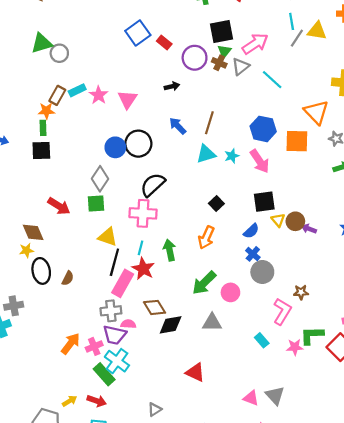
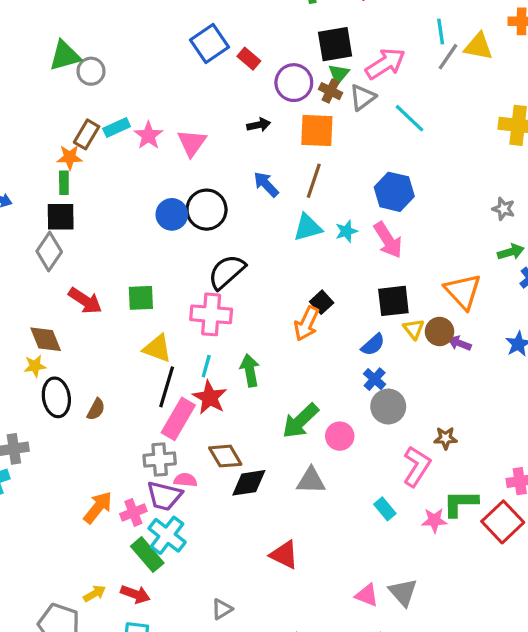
orange triangle: (316, 112) -> (463, 291), moved
orange square: (297, 141) -> (317, 130), moved
gray diamond: (100, 179) -> (49, 252), moved
orange arrow: (206, 238) -> (306, 324), moved

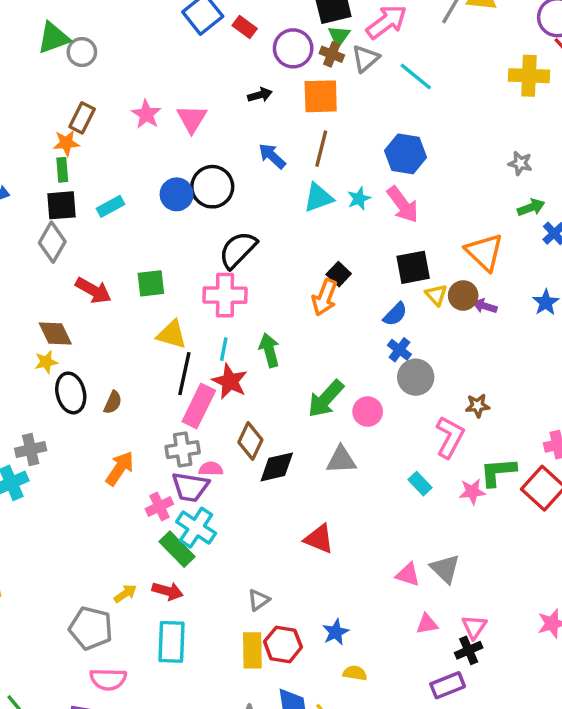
cyan rectangle: (117, 128) -> (110, 206), moved
brown diamond: (225, 456) -> (250, 441), turned 60
orange arrow: (98, 507) -> (120, 468), moved

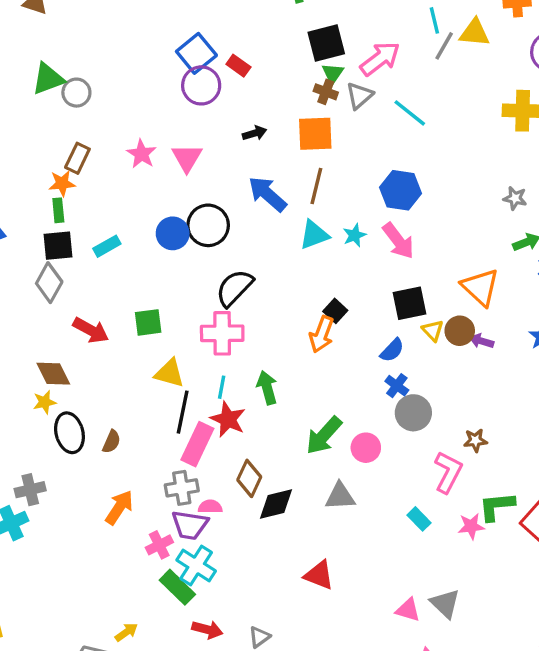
purple circle: (293, 48) -> (201, 85), moved
blue arrow: (272, 156) -> (267, 194), size x1.4
red arrow: (168, 591) -> (207, 630), moved

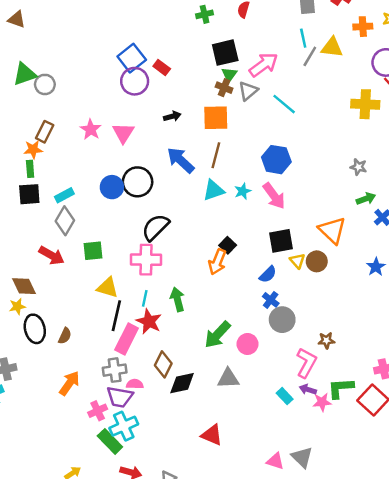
gray diamond: (49, 283) -> (65, 221), moved
purple arrow: (481, 341) -> (308, 389), moved
cyan cross: (196, 565) -> (124, 426), turned 32

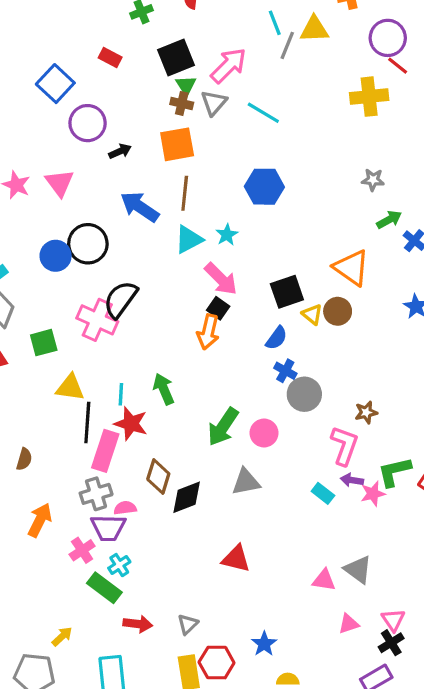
red rectangle: (162, 68) -> (110, 58), moved
purple circle: (135, 81) -> (88, 123), moved
pink arrow: (274, 196) -> (221, 279), moved
pink cross: (146, 260) -> (97, 320), moved, turned 32
cyan cross: (124, 426) -> (119, 565), size x0.6

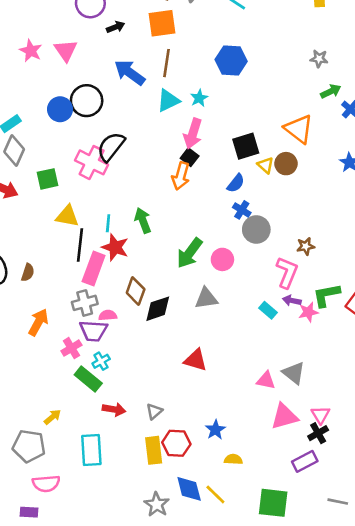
pink arrow: (221, 279) -> (193, 134), turned 60
pink triangle: (349, 624) -> (284, 416), size x1.6

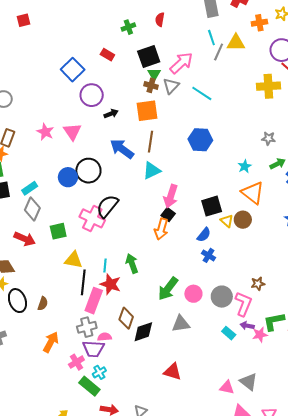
cyan star: (199, 98) -> (245, 166), moved
gray circle: (256, 229) -> (222, 297), moved

